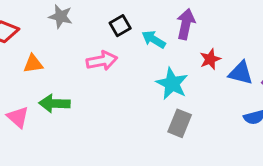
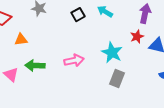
purple arrow: (186, 24) -> (145, 14), moved
cyan arrow: (154, 39) -> (105, 12), moved
pink arrow: (102, 61) -> (74, 61), moved

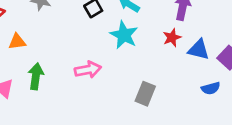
cyan star: (112, 53) -> (124, 35), moved
green arrow: (35, 66) -> (36, 76), turned 96

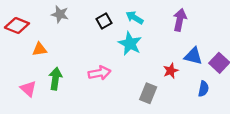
red star: (172, 38) -> (171, 71), moved
blue semicircle: (211, 88) -> (203, 89), turned -63

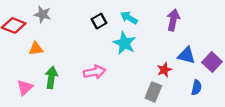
gray star: (60, 14) -> (43, 14), moved
pink triangle: (28, 89) -> (25, 87), turned 35
gray rectangle: (148, 93) -> (153, 92), moved

